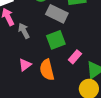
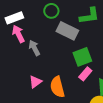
green square: (56, 40) -> (82, 57), moved

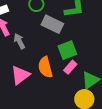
pink triangle: (35, 82) -> (20, 75), size x1.5
orange semicircle: (57, 87) -> (45, 67), moved

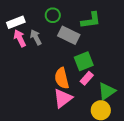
gray arrow: (19, 41) -> (36, 37), moved
pink triangle: (20, 75) -> (63, 98), moved

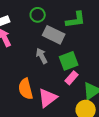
gray arrow: (36, 37) -> (42, 56), moved
orange semicircle: (62, 78) -> (26, 89), moved

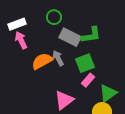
green L-shape: (76, 20) -> (91, 35), moved
orange semicircle: (26, 89) -> (42, 61), moved, turned 75

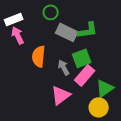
gray arrow: (58, 58) -> (64, 67), moved
orange semicircle: (42, 61) -> (39, 56), turned -55
pink rectangle: (88, 80) -> (85, 75), size x1.5

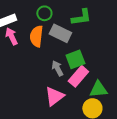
green L-shape: (88, 30) -> (81, 17), moved
orange semicircle: (39, 56) -> (36, 36), moved
green triangle: (105, 88) -> (98, 89), turned 30

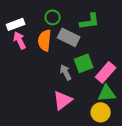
pink rectangle: (78, 76) -> (106, 72), moved

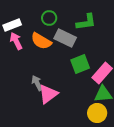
orange semicircle: (45, 40) -> (41, 41), turned -65
gray arrow: (66, 72) -> (37, 83), moved
pink triangle: (63, 100) -> (48, 94), moved

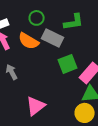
gray arrow: (37, 83) -> (12, 72), moved
pink triangle: (48, 94) -> (36, 106), moved

